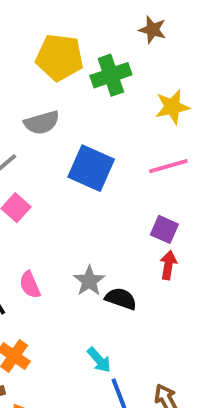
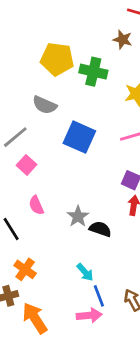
green cross: (111, 75) -> (93, 72), turned 32
gray semicircle: (42, 123) -> (45, 105), turned 40
pink semicircle: (30, 285) -> (36, 205), moved

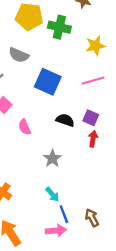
pink semicircle: (36, 205) -> (24, 127), moved
gray star: (78, 216) -> (52, 158), moved
black semicircle: (100, 229) -> (65, 120), moved

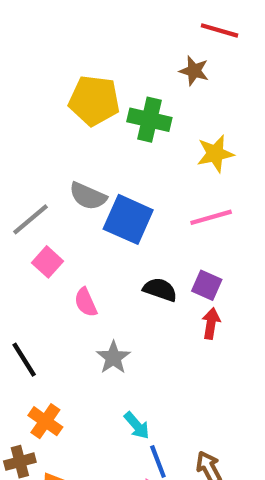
gray semicircle: (19, 55) -> (88, 196), moved
gray star: (52, 158) -> (113, 357), moved

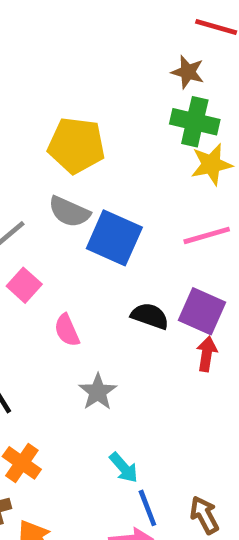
yellow pentagon: (94, 101) -> (76, 145), moved
green cross: (149, 120) -> (195, 122), moved
purple square: (207, 285) -> (202, 311), size x1.4

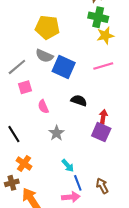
pink square: (24, 285) -> (25, 87), turned 32
purple square: (202, 311) -> (101, 132), moved

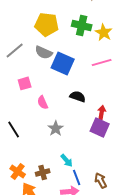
green cross: (98, 17) -> (82, 25), moved
yellow star: (105, 35) -> (104, 32), turned -30
gray line: (17, 67) -> (15, 50), moved
orange cross: (24, 164) -> (18, 171), moved
brown cross: (12, 183) -> (43, 172), moved

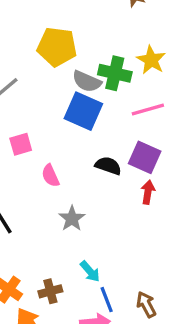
green cross: (82, 25) -> (115, 73), moved
gray semicircle: (44, 52) -> (87, 81), moved
purple square: (100, 127) -> (145, 157), moved

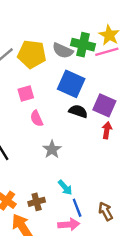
yellow pentagon: (57, 47) -> (32, 54), moved
pink line: (148, 110) -> (107, 52), moved
blue square: (83, 111) -> (71, 84), moved
pink square: (21, 144) -> (26, 93), moved

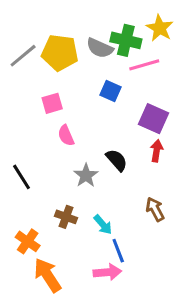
pink line: (107, 52) -> (144, 65), moved
blue square: (71, 84) -> (111, 91), size x0.6
black semicircle: (78, 111) -> (117, 160), moved, turned 30
brown cross: (37, 202) -> (66, 217), moved, turned 35
brown arrow: (106, 211) -> (155, 209), moved

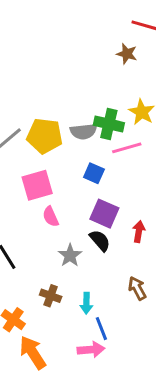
gray semicircle: (100, 48) -> (83, 131), turned -30
pink square: (52, 103) -> (37, 185), size x1.5
purple square: (153, 119) -> (104, 214), moved
cyan arrow: (103, 225) -> (86, 303), turned 42

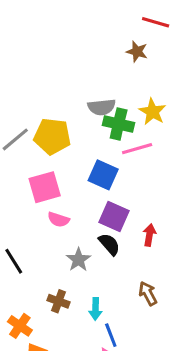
gray semicircle: (83, 131) -> (102, 107), moved
blue square: (94, 173) -> (103, 175), size x1.4
pink semicircle: (51, 217) -> (58, 220), turned -48

